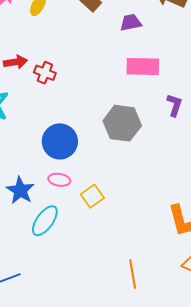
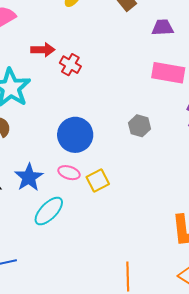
gray hexagon: (122, 123) -> (139, 126), size x0.6
yellow square: (92, 196) -> (98, 181), moved

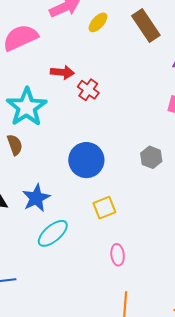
pink ellipse: (69, 173) -> (118, 255), moved, turned 60

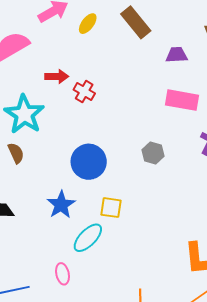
blue star: (36, 198) -> (61, 205), moved
yellow square: (104, 208) -> (111, 208), turned 35
cyan ellipse: (53, 233) -> (88, 238), moved
pink ellipse: (118, 255) -> (63, 274), moved

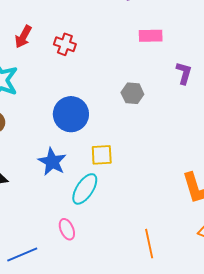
red arrow: (57, 76) -> (23, 37), turned 130
red cross: (84, 91) -> (65, 44), moved
pink rectangle: (182, 100) -> (151, 36), size x0.7

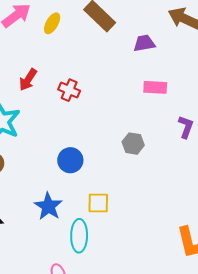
blue circle: (71, 114) -> (70, 160), size x0.7
cyan ellipse: (85, 189) -> (79, 236), turned -36

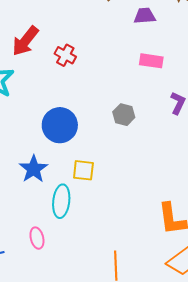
red arrow: (28, 80) -> (25, 41), size x1.4
blue circle: (70, 160) -> (60, 125), size x1.4

